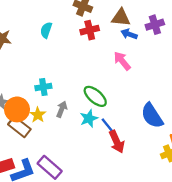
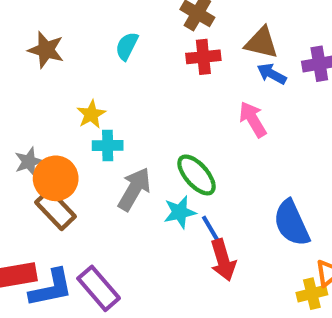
gray arrow: (62, 109) -> (134, 189), size x1.5
yellow star: (38, 115) -> (91, 114), moved

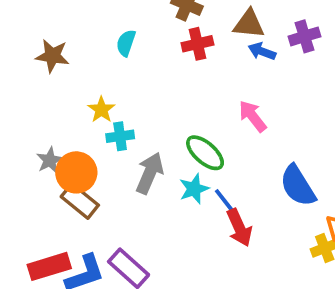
pink arrow: (253, 119) -> (253, 116), moved

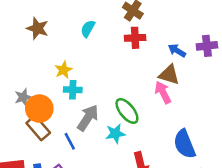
brown triangle: (249, 24) -> (169, 75), moved
blue line: (224, 201) -> (70, 141), moved

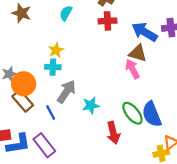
blue arrow: (177, 51) -> (145, 32), size x1.6
yellow star: (63, 70) -> (56, 50), moved
green ellipse: (127, 111) -> (132, 113), moved

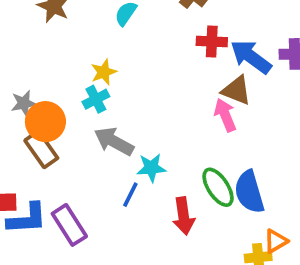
red cross: (108, 21) -> (212, 41), moved
cyan cross: (53, 67) -> (96, 99), turned -35
gray arrow: (66, 92) -> (114, 141), turned -100
blue line: (51, 112) -> (130, 195), moved, turned 49

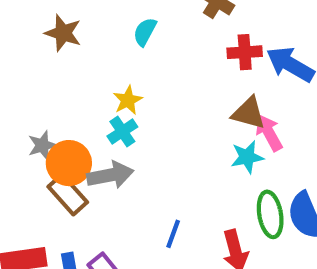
brown triangle: (236, 90) -> (249, 113), moved
gray arrow: (114, 141) -> (110, 175), moved, turned 147
cyan star: (151, 168) -> (247, 157), moved
green ellipse: (218, 187) -> (270, 214), turned 30

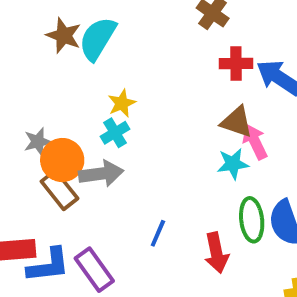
cyan semicircle: (145, 32) -> (98, 39), moved, size x1.6

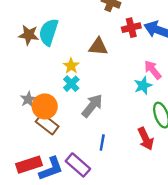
brown triangle: (237, 122) -> (98, 47), moved
gray arrow: (101, 174) -> (92, 106), moved, turned -30
blue line: (158, 233) -> (102, 142), moved

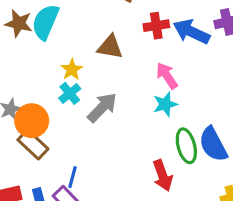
pink arrow: (153, 70) -> (167, 76), moved
gray arrow: (92, 106) -> (102, 108), moved
blue line: (102, 142) -> (73, 177), moved

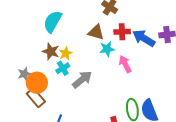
brown star: (19, 23) -> (51, 51), moved
brown triangle: (110, 47) -> (96, 32), moved
cyan star: (165, 104) -> (107, 49), moved

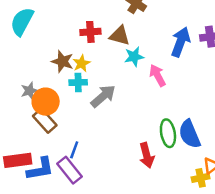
cyan semicircle: (53, 22) -> (22, 22), moved
red cross: (122, 32) -> (90, 32), moved
blue arrow: (144, 38) -> (181, 42), turned 80
cyan cross: (63, 68) -> (78, 82), turned 32

